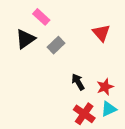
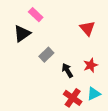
gray rectangle: (56, 45) -> (46, 55), moved
red star: (105, 87) -> (91, 65), moved

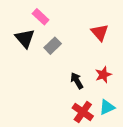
black triangle: (22, 34) -> (25, 38), turned -36
gray rectangle: (46, 55) -> (53, 46), moved

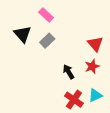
pink rectangle: (41, 17) -> (46, 15), moved
red triangle: (100, 32) -> (95, 44), moved

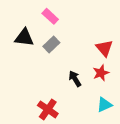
black triangle: (23, 34) -> (24, 37), turned -42
red cross: (74, 100) -> (48, 109), moved

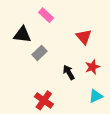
gray rectangle: (51, 45) -> (40, 53), moved
red triangle: (104, 48) -> (84, 37), moved

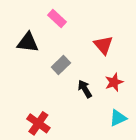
gray rectangle: (40, 53) -> (61, 65), moved
red cross: (44, 100) -> (38, 123), moved

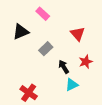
black triangle: (28, 42) -> (21, 32), turned -30
cyan triangle: (118, 118) -> (72, 85), moved

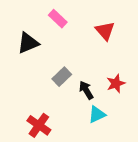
red triangle: (78, 34) -> (105, 31), moved
gray rectangle: (46, 49) -> (62, 77), moved

